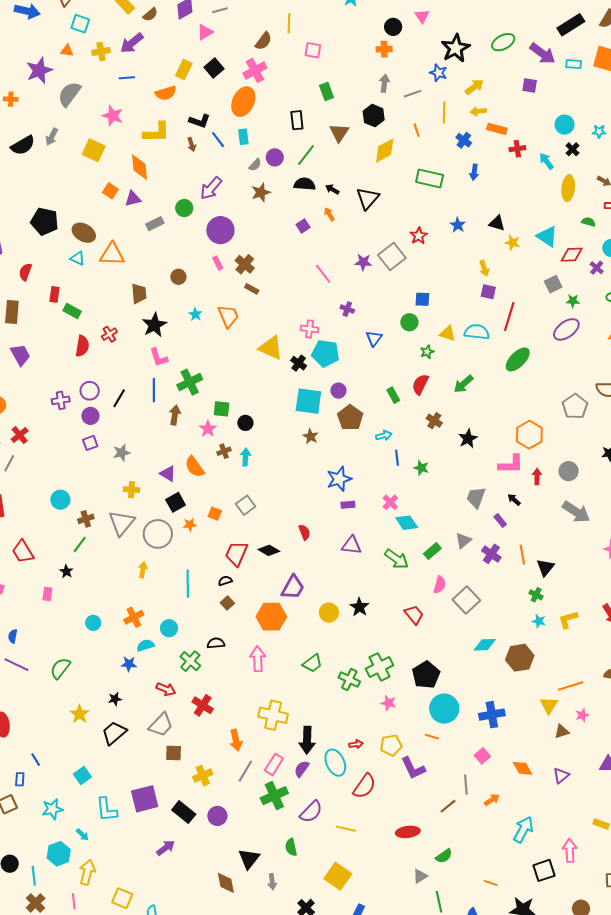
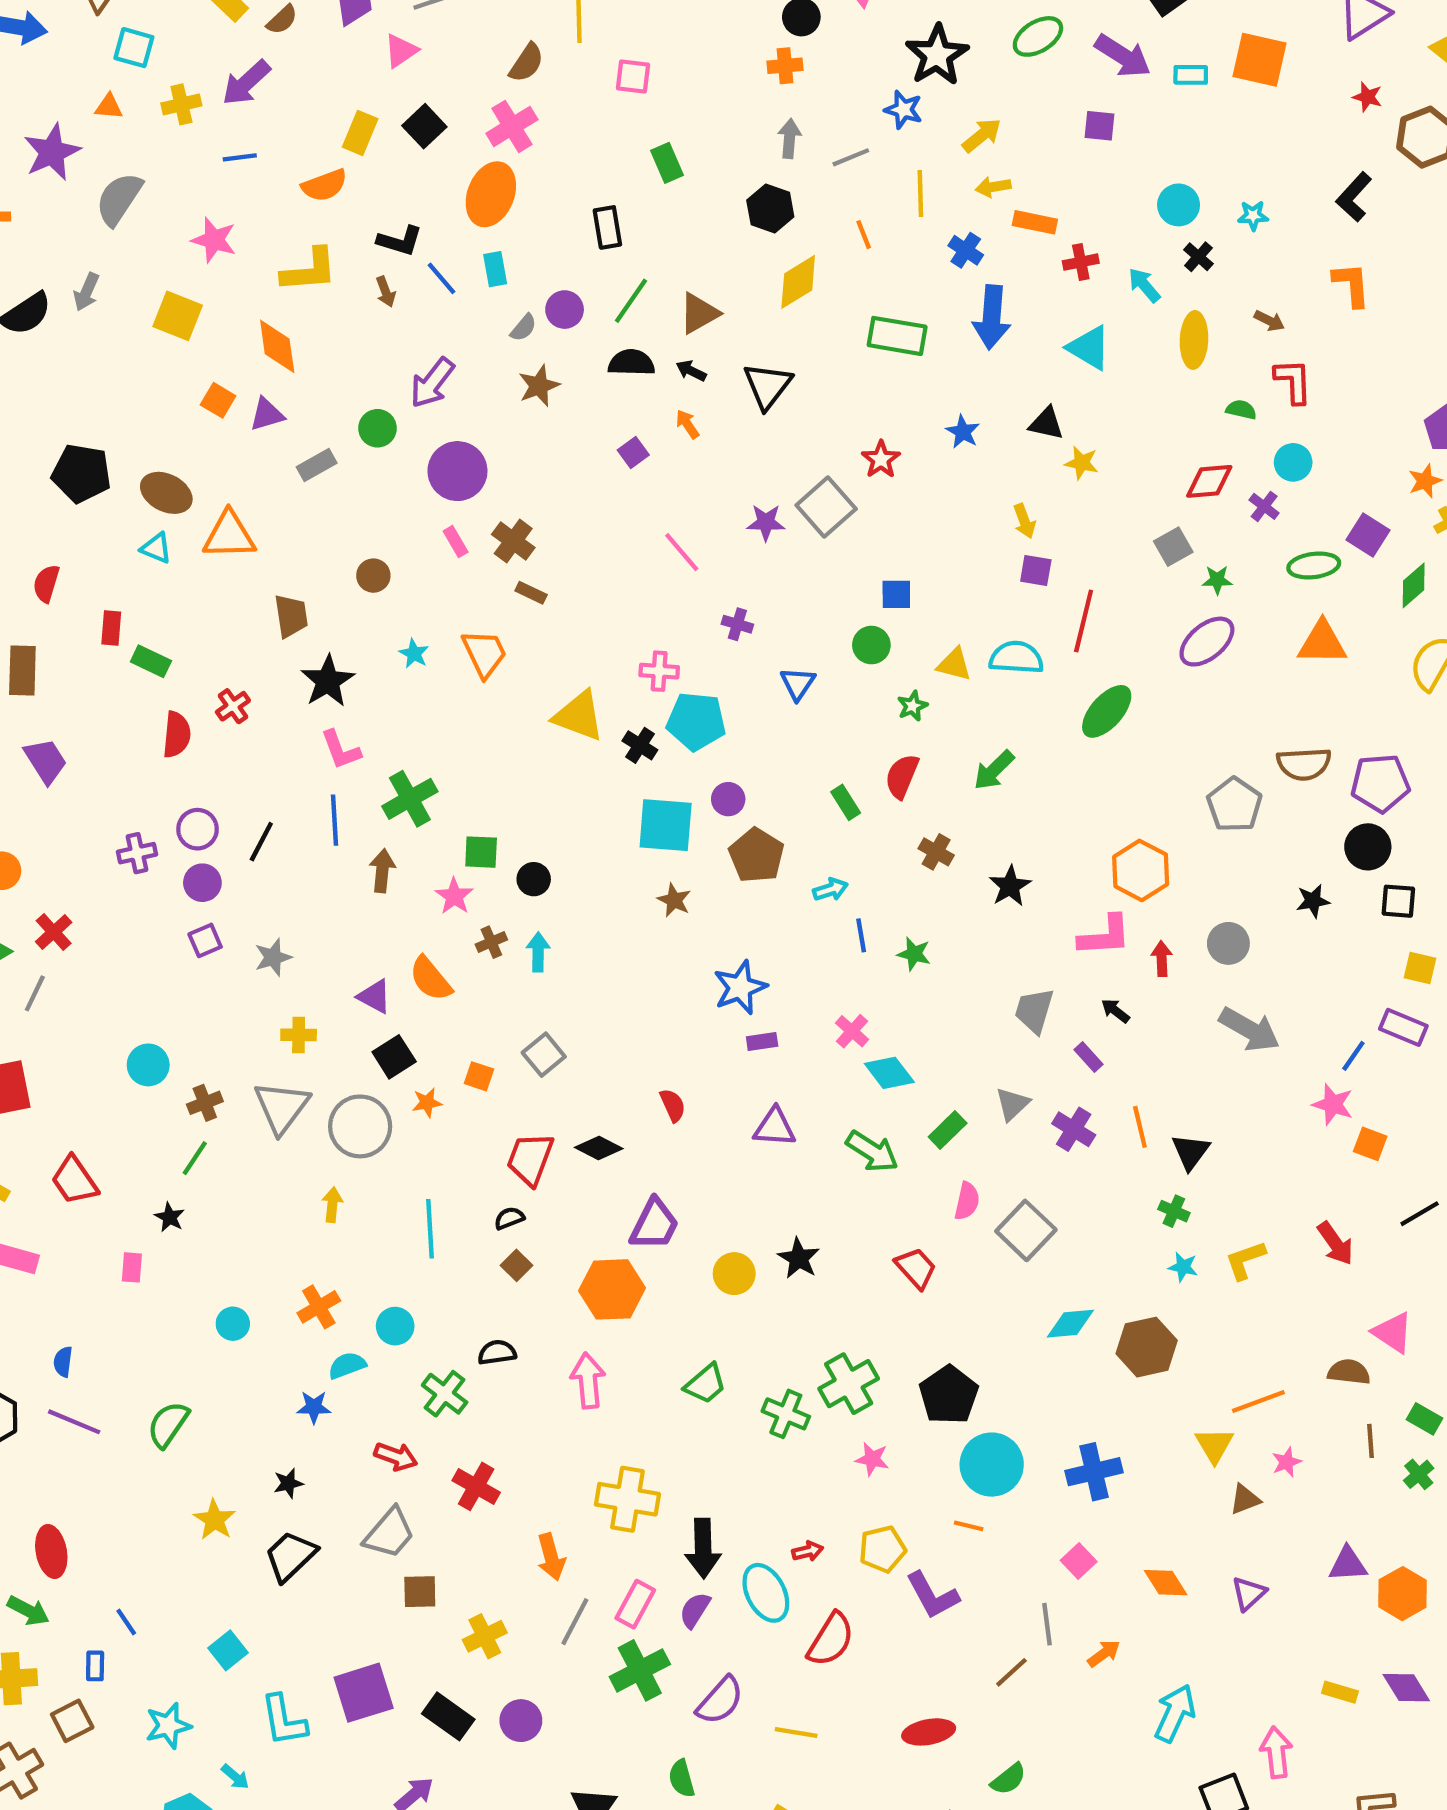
brown triangle: (339, 133) -> (699, 313), moved, turned 30
blue arrow: (474, 172) -> (992, 317), size x1.8
cyan triangle: (547, 236) -> (1089, 348), moved

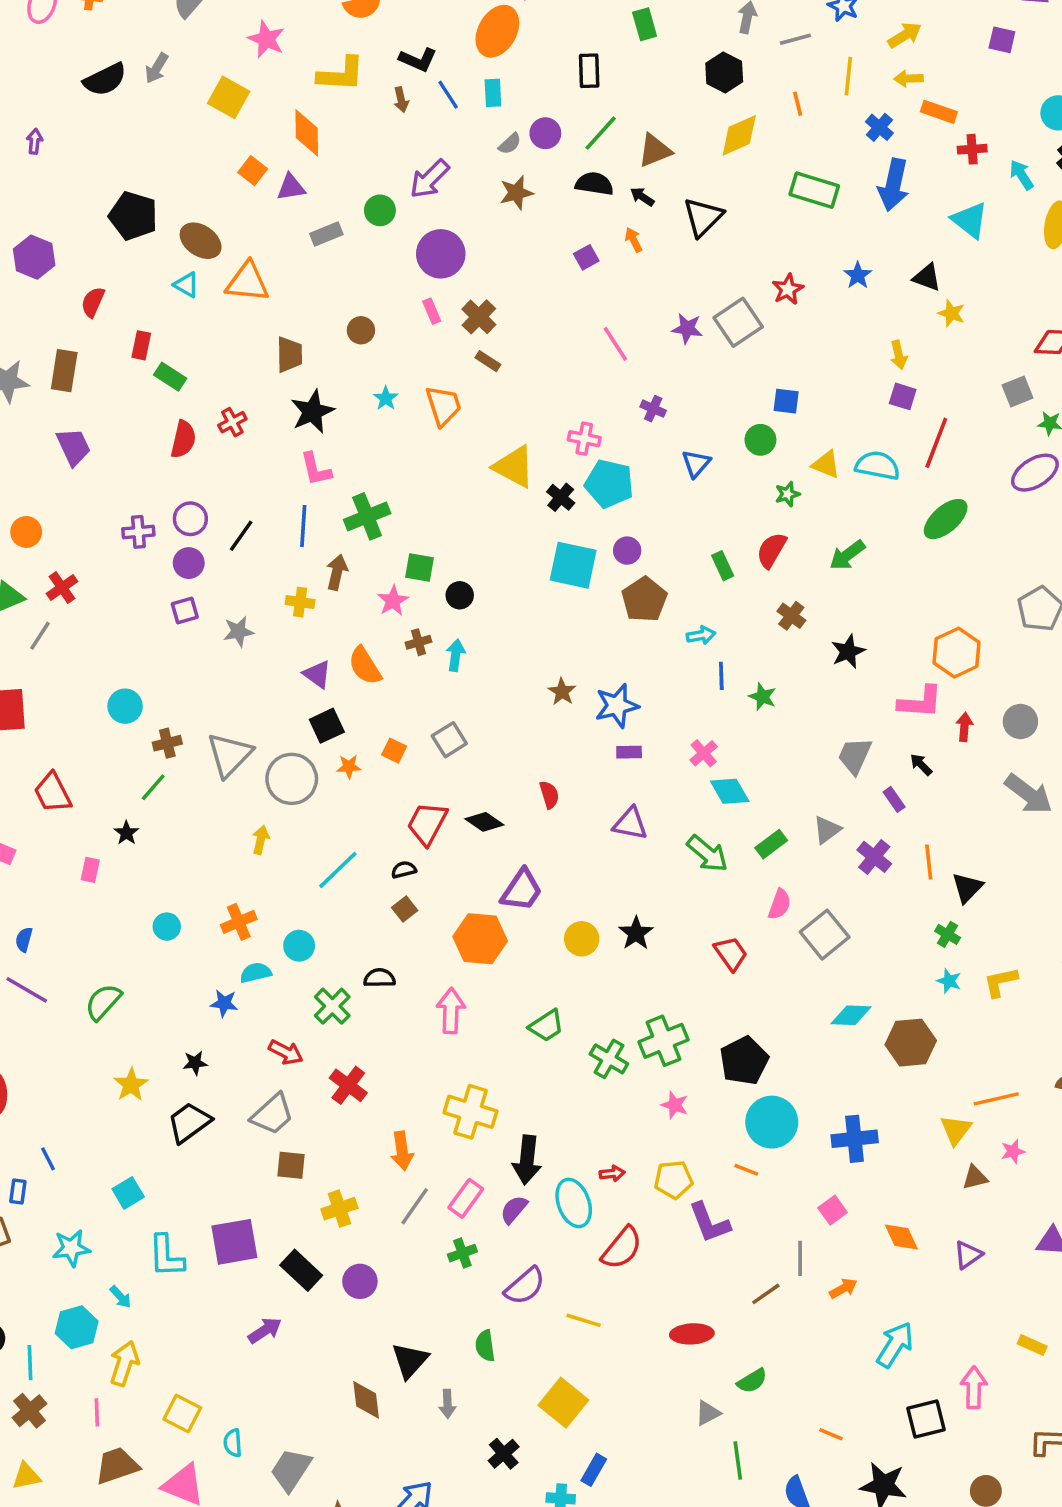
brown star: (674, 900) -> (562, 692), moved
yellow cross: (299, 1035) -> (300, 602), moved
cyan line: (430, 1229) -> (338, 870), turned 42
green cross: (640, 1670) -> (462, 1253), size x0.6

